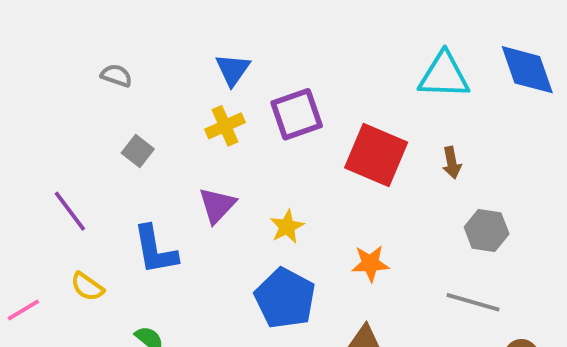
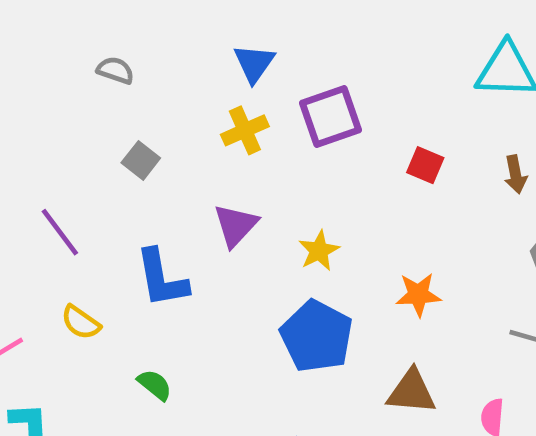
red square: (376, 155) -> (425, 165), size x0.5

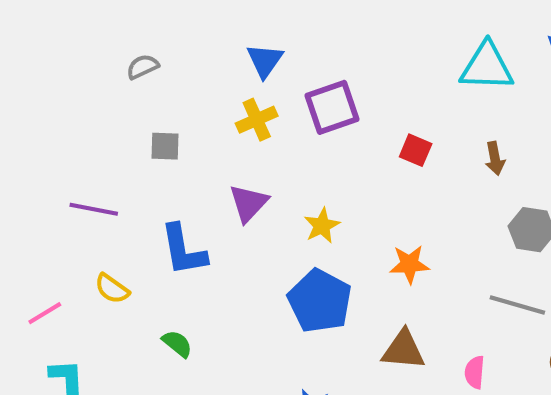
gray semicircle: (115, 70) -> (143, 67), turned -44
gray square: (141, 160) -> (165, 146), turned -36
purple line: (60, 232) -> (94, 209), turned -42

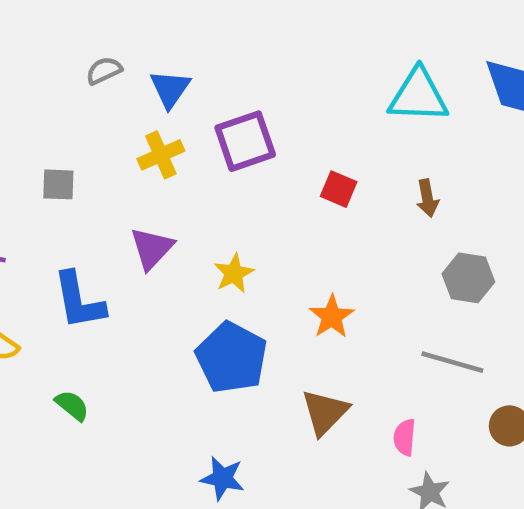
gray semicircle: (143, 67) -> (104, 71), moved
orange star: (409, 264) -> (332, 317), turned -30
brown triangle: (403, 350) -> (325, 412), turned -51

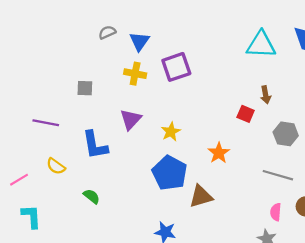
yellow cross: (161, 155) -> (135, 74), turned 35
red square: (339, 189) -> (246, 114), moved
brown triangle: (325, 412) -> (201, 196), moved, turned 30
pink semicircle: (405, 437) -> (276, 212), moved

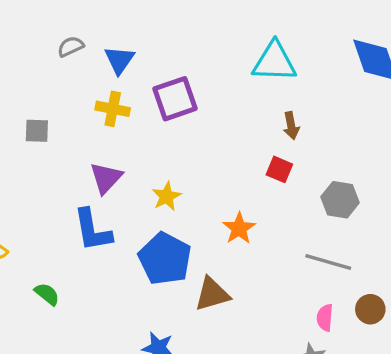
cyan triangle: (261, 45) -> (274, 62), moved
brown arrow: (266, 95) -> (291, 126), moved
blue L-shape: (95, 145) -> (92, 230), moved

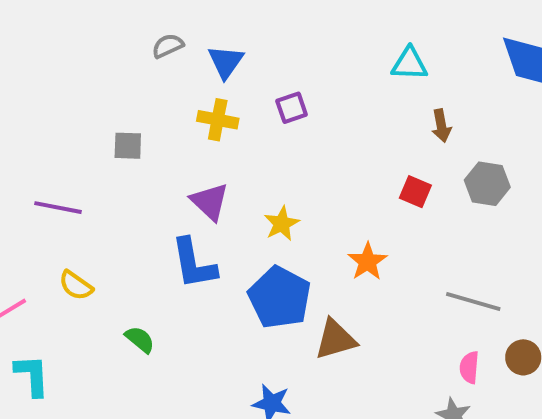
cyan triangle: (274, 62) -> (409, 64), size x0.7
purple square: (175, 99) -> (292, 108), size x0.6
brown arrow: (291, 126) -> (441, 126), moved
purple triangle: (106, 178) -> (210, 202), turned -30
gray hexagon: (340, 200) -> (487, 184), moved

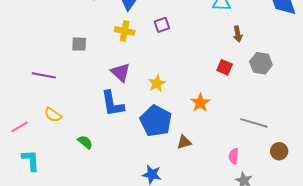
brown triangle: (336, 339) -> (184, 142), size x0.7
pink semicircle: (469, 367) -> (234, 156), moved

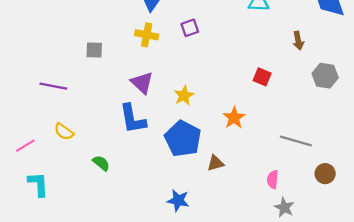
brown arrow: (238, 34) -> (298, 41), moved
gray hexagon: (261, 63) -> (325, 76), moved

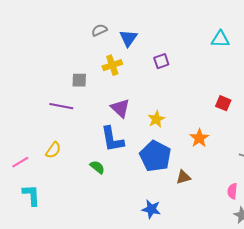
yellow cross: (147, 35) -> (112, 65), moved, turned -30
purple line: (53, 86) -> (61, 106), moved
yellow semicircle: (64, 132) -> (53, 150), turned -90
green semicircle: (101, 163) -> (97, 167), moved

